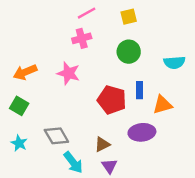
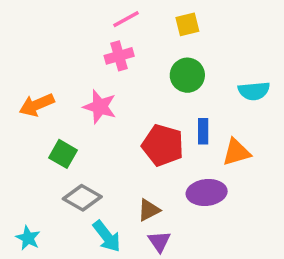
green square: (19, 106) -> (63, 154), moved
gray diamond: (56, 136) -> (82, 198), turned -30
cyan star: (19, 143) -> (28, 238), moved

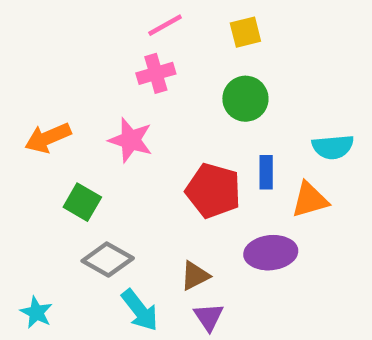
cyan semicircle: (254, 91) -> (333, 147), moved

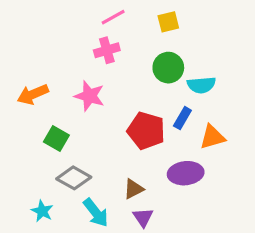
cyan semicircle: (333, 147) -> (201, 85), moved
blue rectangle: (266, 172) -> (182, 118), turned 30
cyan star: (36, 312) -> (42, 211), moved

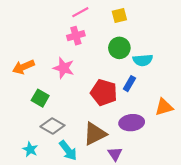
orange triangle: (212, 137) -> (164, 107), moved
brown triangle: (134, 189) -> (95, 134), size x1.6
purple triangle: (143, 217) -> (115, 154), moved

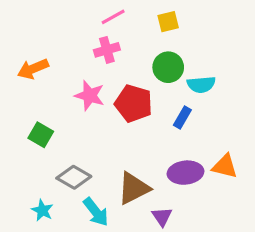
orange arrow: (23, 67) -> (33, 69), moved
red pentagon: (104, 93) -> (134, 103), moved
green square: (40, 98) -> (41, 135), moved
orange triangle: (164, 107) -> (225, 166), moved, turned 30

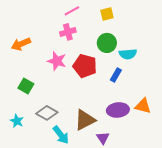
cyan star: (42, 210) -> (17, 121), moved

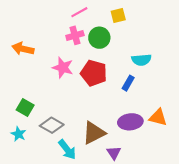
green circle: (107, 43) -> (99, 38), moved
orange arrow: (21, 44) -> (23, 49), turned 36
green square: (26, 86) -> (25, 107), moved

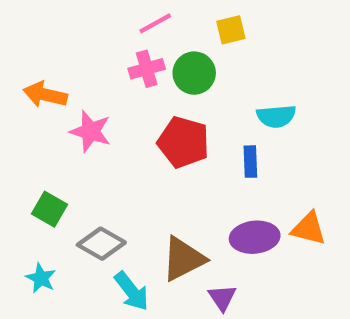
pink star: (63, 68) -> (91, 131), moved
blue rectangle: (128, 83) -> (250, 162), turned -32
cyan star: (18, 134) -> (41, 278), moved

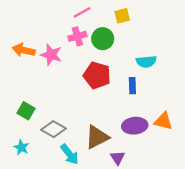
pink star: (91, 131) -> (51, 55), moved

